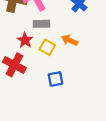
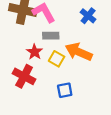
orange arrow: (70, 40) -> (79, 52), size x1.6

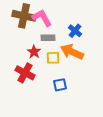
blue cross: (88, 16) -> (75, 31), moved
yellow square: (57, 59) -> (53, 58), turned -32

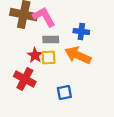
blue cross: (75, 31) -> (81, 32), turned -32
yellow square: (53, 58) -> (49, 58), moved

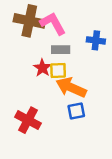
orange arrow: (78, 55) -> (71, 87), moved
red cross: (25, 79) -> (28, 120), moved

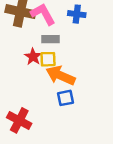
blue cross: (96, 40) -> (77, 14), moved
red cross: (28, 120) -> (19, 120), moved

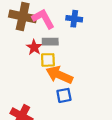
red star: (33, 57) -> (34, 47), moved

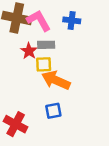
blue square: (64, 95) -> (53, 111), moved

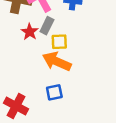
gray rectangle: (46, 45) -> (47, 26), turned -63
yellow square: (44, 64) -> (59, 42), moved

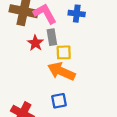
gray rectangle: (47, 26) -> (52, 37), turned -35

